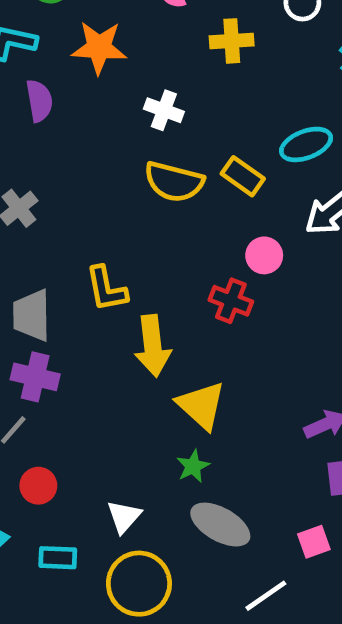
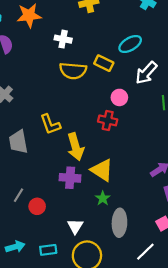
purple cross: (35, 377) -> (70, 178), moved
red circle: (38, 486) -> (37, 206), moved
gray ellipse: (220, 525) -> (119, 223), turned 72

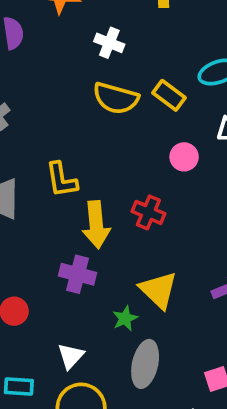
red cross: (108, 120) -> (148, 212), moved
yellow triangle: (102, 170) -> (158, 290), moved

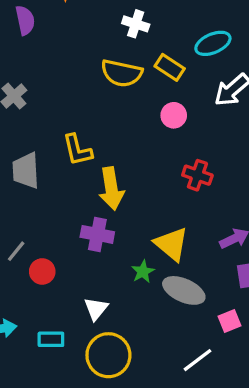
white cross: (109, 43) -> (136, 24), moved
pink circle: (184, 157) -> (174, 115), moved
red cross: (148, 212) -> (197, 175), moved
gray ellipse: (145, 364) -> (184, 290), moved, turned -75

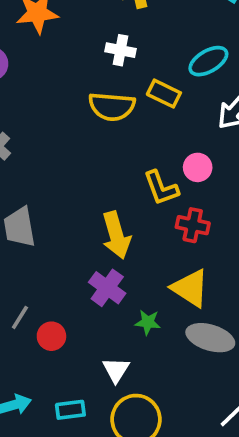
pink circle: (174, 115) -> (198, 167), moved
yellow L-shape: (77, 150) -> (161, 188), moved
red cross: (197, 175) -> (193, 225), moved
purple cross: (97, 234) -> (107, 288), turned 32
green star: (143, 272) -> (148, 322), moved, turned -30

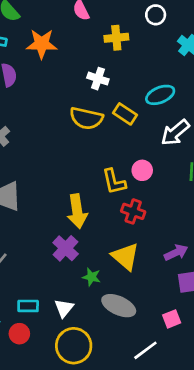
red circle: (51, 336) -> (19, 334), moved
gray ellipse: (210, 338) -> (119, 306), moved
cyan rectangle: (70, 410) -> (28, 306), moved

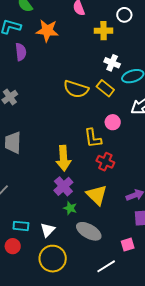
white circle: (156, 15) -> (124, 15), moved
white cross: (98, 79) -> (112, 63), moved
pink circle: (142, 170) -> (113, 122), moved
purple cross: (66, 248) -> (63, 186), moved

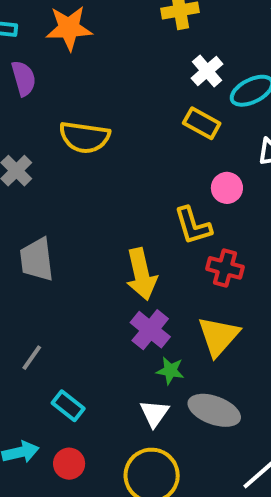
white cross: (112, 63) -> (207, 71), turned 35
yellow semicircle: (76, 89) -> (85, 137), moved
yellow triangle: (97, 195) -> (218, 336), turned 35
cyan rectangle: (21, 226) -> (68, 406), moved, turned 42
white triangle: (48, 230) -> (154, 413), moved

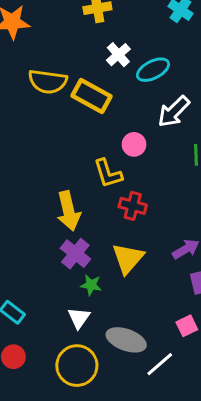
yellow rectangle: (202, 123) -> (91, 96), moved, size x1.4
yellow semicircle: (85, 137) -> (48, 82), moved
gray ellipse: (214, 410) -> (126, 340), moved

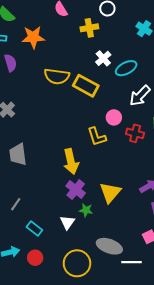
red cross: (133, 206) -> (135, 133), moved
white triangle: (79, 318) -> (67, 222), moved
white line: (160, 364) -> (132, 262), turned 42

